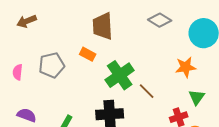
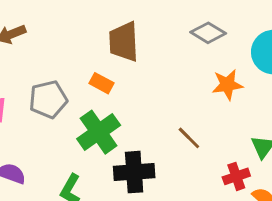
orange star: (186, 67) -> (227, 85), moved
green cross: (120, 75) -> (99, 132), moved

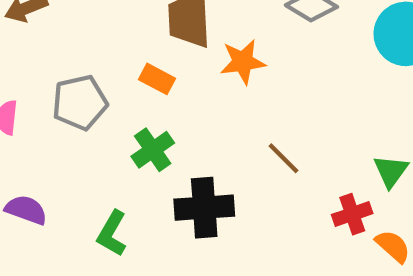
orange star: (227, 85) -> (243, 62), moved
green cross: (99, 132) -> (153, 150), size x0.7

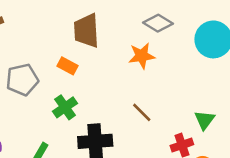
orange star: (243, 62) -> (142, 56), moved

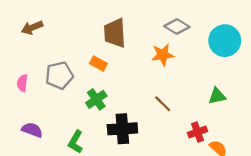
green triangle: (205, 120) -> (217, 96), moved, turned 42

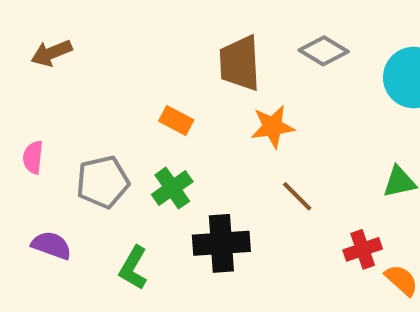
brown trapezoid: (115, 33) -> (240, 63), moved
orange star: (163, 55) -> (273, 127), moved
gray pentagon: (59, 75) -> (103, 182), moved

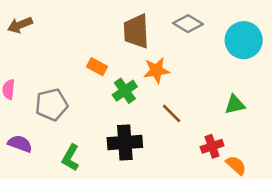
green cross: (172, 188) -> (125, 91), moved

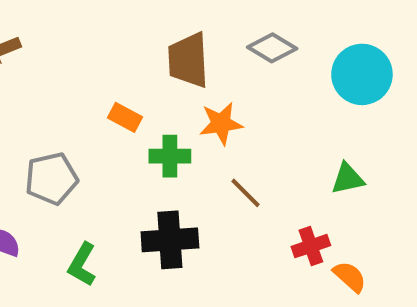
green cross: (125, 91) -> (170, 156), turned 35

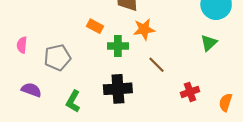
green triangle: (348, 179) -> (209, 43), moved, turned -30
orange semicircle: (350, 277) -> (225, 102), moved, turned -114

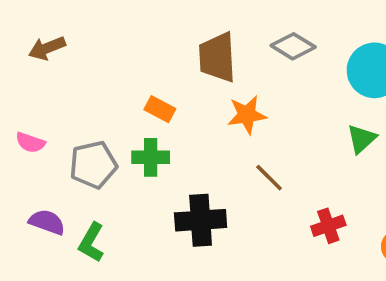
pink semicircle: (22, 45) -> (30, 142), turned -77
green cross: (118, 46) -> (151, 157), moved
green L-shape: (73, 101) -> (91, 242), moved

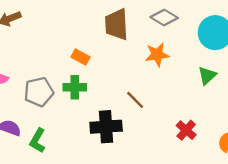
orange star: (247, 115) -> (157, 55), moved
brown line: (269, 178) -> (135, 100), moved
red cross: (328, 226) -> (186, 130), turned -30

